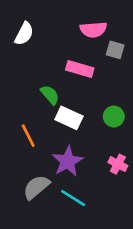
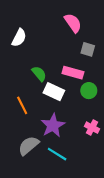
pink semicircle: (93, 30) -> (73, 23), turned -120
white semicircle: (24, 34) -> (19, 38), moved
gray square: (115, 50) -> (88, 49), moved
pink rectangle: (80, 69) -> (73, 73), moved

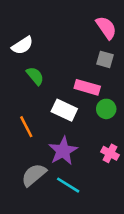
pink semicircle: (73, 23) -> (106, 28), moved
white semicircle: (19, 38) -> (22, 45), turned 30
green semicircle: (39, 74) -> (35, 76), moved

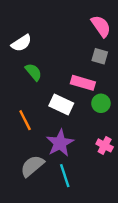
cyan line: (68, 185) -> (65, 176), turned 40

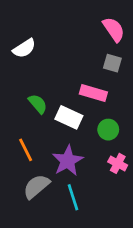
green semicircle: (33, 72) -> (38, 104), moved
green circle: (101, 103) -> (108, 130), moved
orange line: (25, 120) -> (26, 150), moved

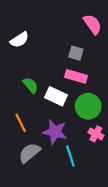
gray square: (112, 63) -> (76, 53), moved
green circle: (108, 130) -> (88, 106), size x1.5
purple star: (68, 161) -> (55, 132), turned -30
cyan line: (73, 197) -> (70, 156), moved

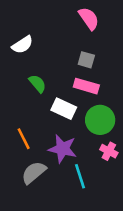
pink semicircle: (93, 24) -> (89, 18), moved
green semicircle: (31, 85) -> (37, 84), moved

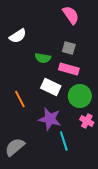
green semicircle: (37, 84) -> (43, 58), moved, turned 140
orange line: (24, 139) -> (20, 99), moved
gray semicircle: (34, 172) -> (15, 147), moved

